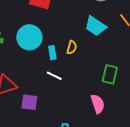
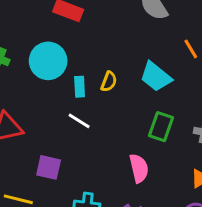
cyan trapezoid: (95, 26) -> (156, 77), moved
purple square: (29, 102) -> (49, 167), moved

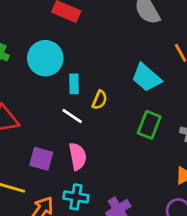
yellow semicircle: (109, 82) -> (100, 100), moved
pink semicircle: (139, 168) -> (78, 156), moved

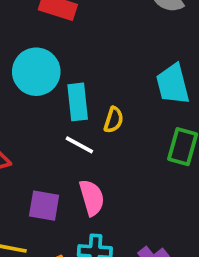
cyan trapezoid: (146, 78) -> (173, 84), turned 40
cyan rectangle: (74, 84) -> (78, 102), size x1.4

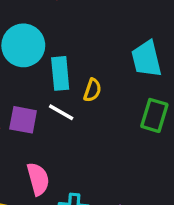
pink semicircle: (92, 198) -> (38, 179), moved
purple square: (44, 206) -> (23, 120), moved

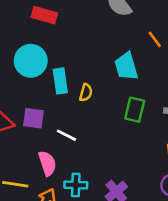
white line: (61, 112) -> (66, 135), moved

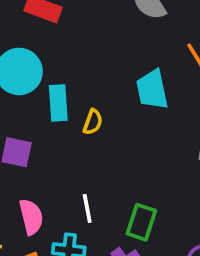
green rectangle: (135, 110) -> (141, 222), moved
white line: (66, 135) -> (87, 208), moved, turned 48

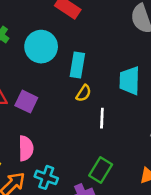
cyan rectangle: (58, 103) -> (77, 65), moved
white line: (87, 208) -> (102, 118), moved

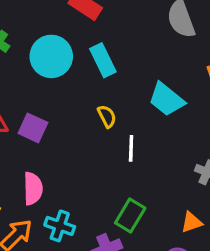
cyan rectangle: (77, 65) -> (103, 60), moved, turned -35
cyan trapezoid: (130, 81) -> (166, 99), turned -52
yellow semicircle: (84, 93) -> (107, 116), turned -60

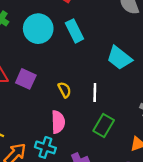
yellow semicircle: (107, 116) -> (65, 90), moved
pink semicircle: (33, 189) -> (58, 122), moved
green rectangle: (130, 215) -> (104, 125), moved

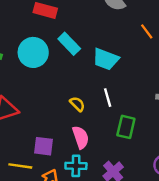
cyan trapezoid: (119, 58) -> (106, 59), moved
purple square: (26, 79) -> (43, 146), moved

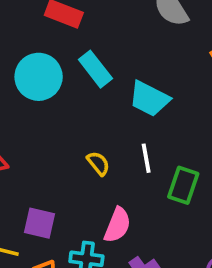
green rectangle: (126, 127) -> (183, 185), moved
pink semicircle: (81, 137) -> (117, 225), moved, turned 35

